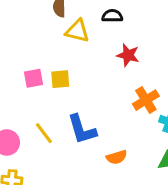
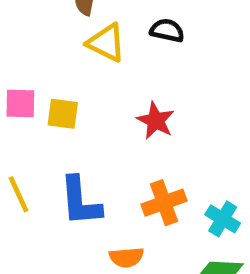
red star: (128, 55) -> (156, 121), moved
orange cross: (146, 100) -> (164, 203), moved

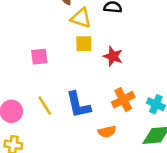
yellow square: (63, 114) -> (84, 44), moved

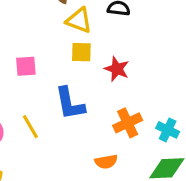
blue L-shape: (78, 105) -> (70, 103), moved

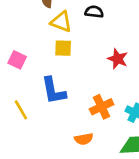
pink square: (26, 66) -> (17, 60), turned 30
red star: (117, 69) -> (118, 59), moved

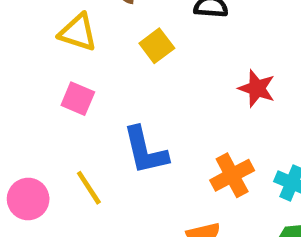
yellow triangle: (61, 22) -> (78, 32), moved
yellow square: (63, 48) -> (157, 46), moved, turned -36

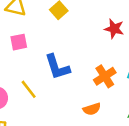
pink square: (78, 99) -> (19, 42), turned -30

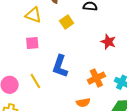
blue L-shape: (57, 67) -> (60, 66), turned 30

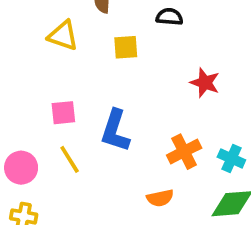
yellow square: (67, 22) -> (126, 47), turned 32
pink square: (32, 43) -> (63, 113), moved

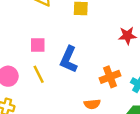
red star: (205, 83) -> (127, 36), turned -30

